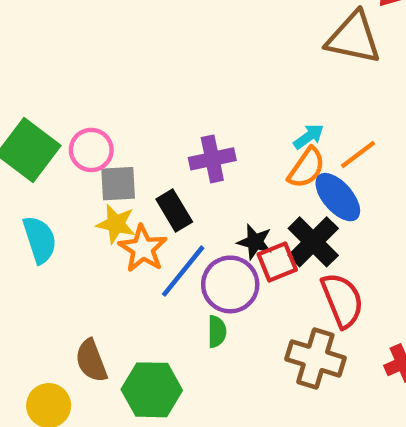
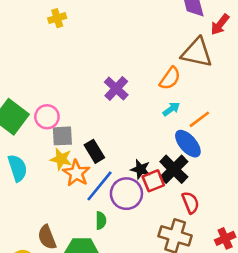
purple cross: (212, 159) -> (116, 89), moved, turned -35
orange semicircle: (306, 168) -> (170, 78), moved
red semicircle: (342, 300) -> (190, 203), size x0.7
green semicircle: (217, 332) -> (101, 221), moved

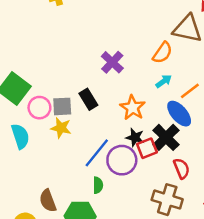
pink circle: (47, 117) -> (39, 108), moved
black rectangle: (94, 151) -> (88, 99), moved
orange star: (76, 173) -> (133, 108), moved

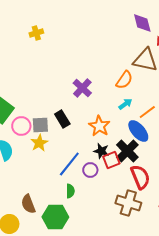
yellow star: (61, 128) -> (39, 143), turned 30
purple circle: (122, 160) -> (90, 170), size x0.6
red semicircle: (182, 168) -> (140, 177), size x1.4

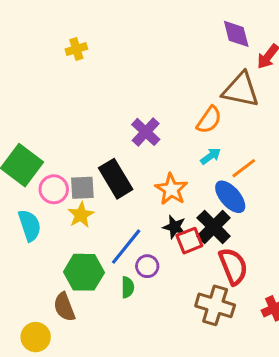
black rectangle: (62, 119) -> (116, 179), size x1.4
purple circle: (90, 170) -> (147, 266), moved
green hexagon: (55, 217) -> (84, 272), moved

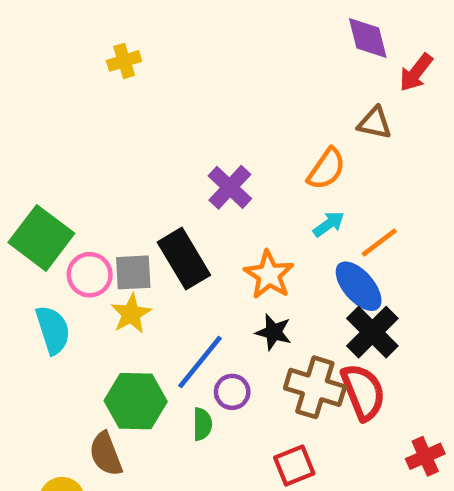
brown triangle: (241, 90) -> (375, 123), size x0.6
black cross: (214, 227) -> (372, 332), moved
red square: (189, 241) -> (294, 465), moved
brown cross: (215, 305) -> (315, 387), moved

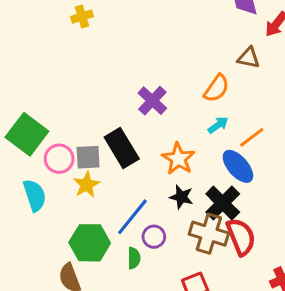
black cross: (372, 332) -> (223, 203), moved

